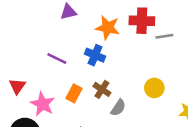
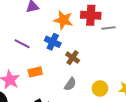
yellow circle: (154, 88) -> (100, 88), moved
brown cross: (102, 89) -> (73, 58), moved
orange rectangle: (74, 93) -> (35, 72), turned 48

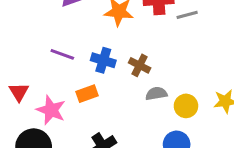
blue cross: (53, 42) -> (103, 60), moved
gray semicircle: (70, 84) -> (156, 94), moved, turned -128

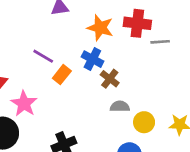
blue cross: (103, 60) -> (92, 59), moved
orange rectangle: (87, 94) -> (62, 75), moved, turned -42

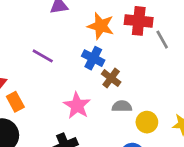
gray line: (160, 42) -> (162, 40), turned 66
orange rectangle: (62, 75) -> (15, 102), moved, turned -66
pink star: (24, 104) -> (77, 106), moved

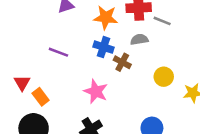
gray line: (162, 40) -> (162, 21), turned -30
gray semicircle: (122, 106) -> (139, 39), moved
yellow circle: (147, 122) -> (164, 77), moved

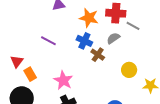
gray semicircle: (139, 39) -> (113, 38), turned -32
pink star: (96, 91) -> (63, 80), moved

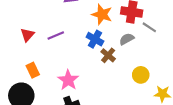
purple line: (48, 41) -> (56, 36), turned -56
red triangle: (17, 61) -> (27, 35), moved

